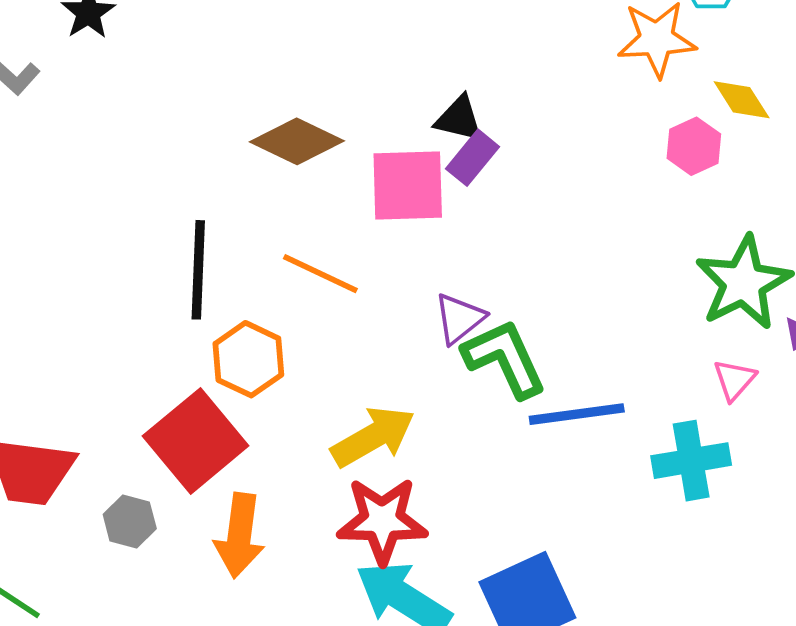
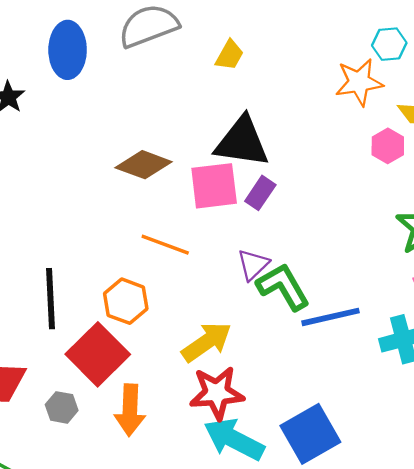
black triangle: (459, 119) -> (242, 142), size x1.8
purple rectangle: (472, 158) -> (260, 193), moved
black line: (198, 270) -> (50, 299), moved

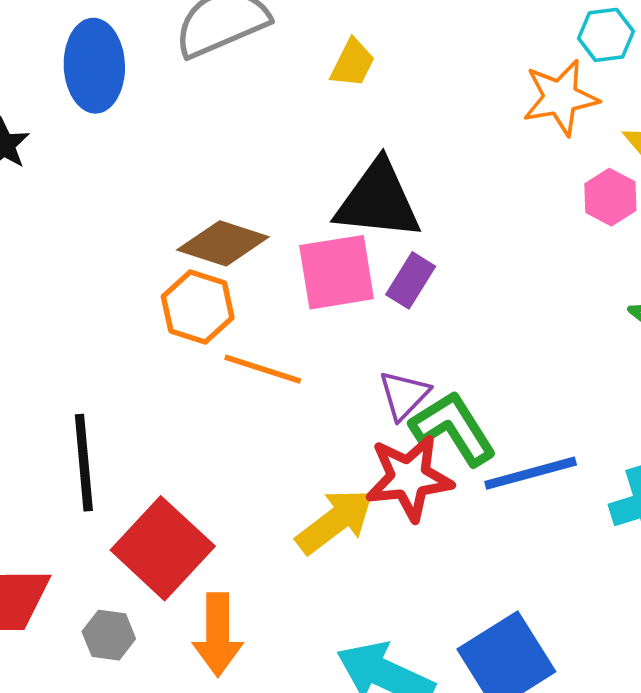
orange hexagon: (126, 301) -> (198, 307), moved
red star: (217, 393) -> (409, 478), moved

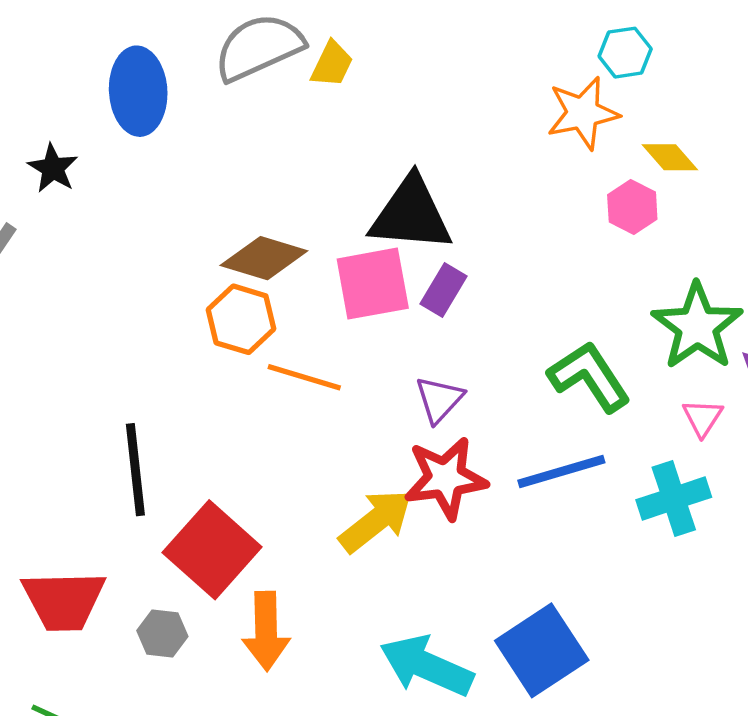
yellow trapezoid: (353, 63) -> (332, 64), moved
green L-shape: (453, 428) -> (589, 377), moved

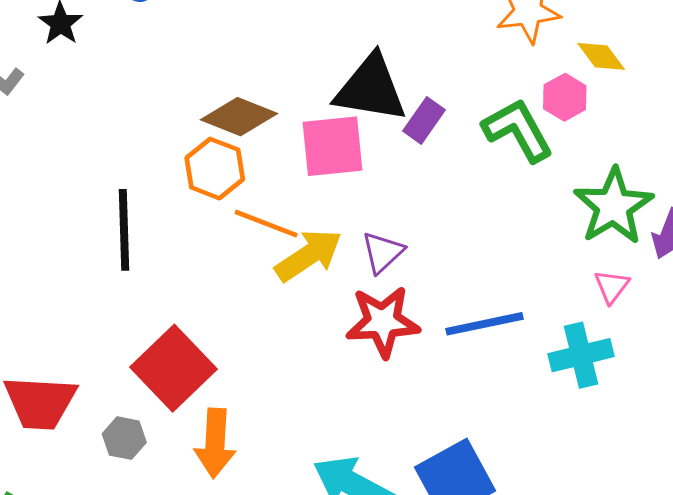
purple rectangle: (443, 290) -> (424, 120), moved
green L-shape: (589, 377) -> (518, 130), moved
black line: (135, 470) -> (124, 230), moved
yellow arrow: (376, 521) -> (309, 255), moved

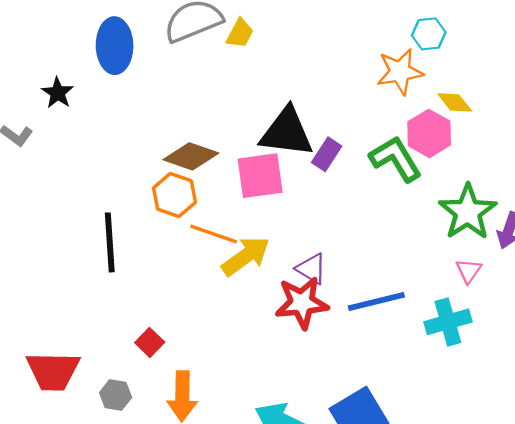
pink hexagon: (565, 97) -> (429, 133), size x1.4
purple triangle: (383, 252) -> (311, 269), moved, turned -44
red square: (174, 368) -> (150, 342), size x0.5

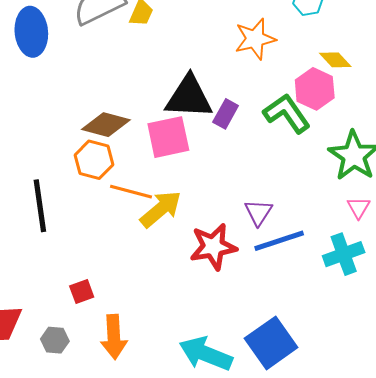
orange star: (400, 72) -> (255, 39), moved
purple triangle: (311, 269) -> (258, 212), moved, turned 36
red square: (150, 342) -> (82, 292), turned 30

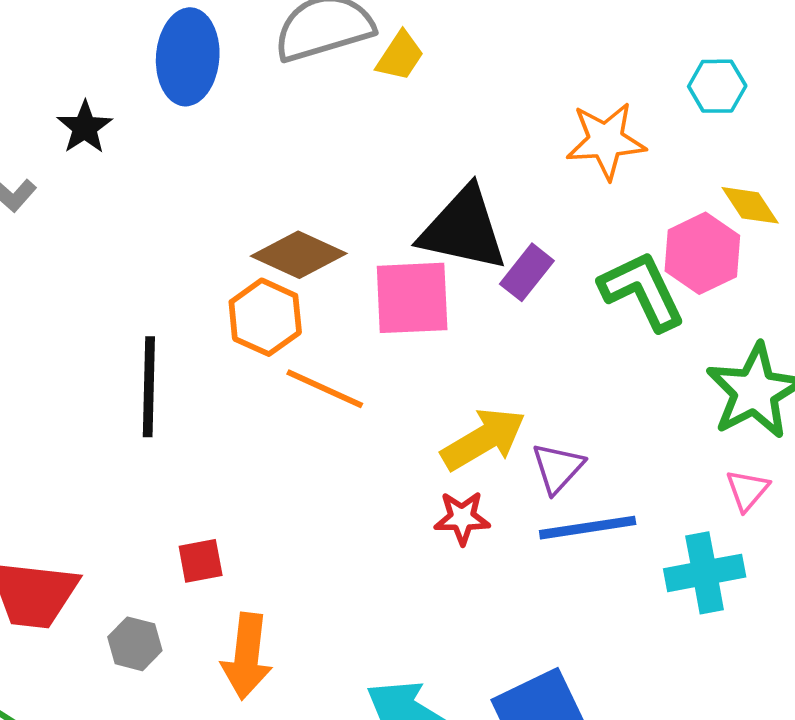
yellow arrow: (161, 209) -> (483, 439), moved
red star: (213, 247) -> (462, 518), size x0.6

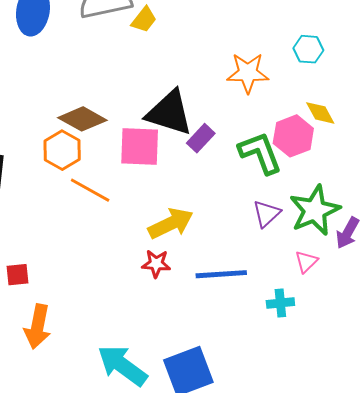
purple triangle: (558, 468) -> (267, 214), moved
cyan cross: (705, 573) -> (280, 303), size x0.7

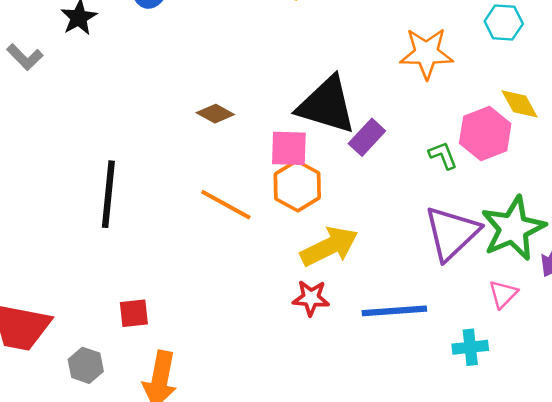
brown diamond: (82, 119) -> (215, 114), size x0.6
pink square: (140, 146) -> (289, 148), size x0.7
orange hexagon: (62, 150) -> (297, 186), moved
green L-shape: (260, 153) -> (443, 155), size x0.5
purple triangle: (267, 214) -> (452, 233), size x1.6

